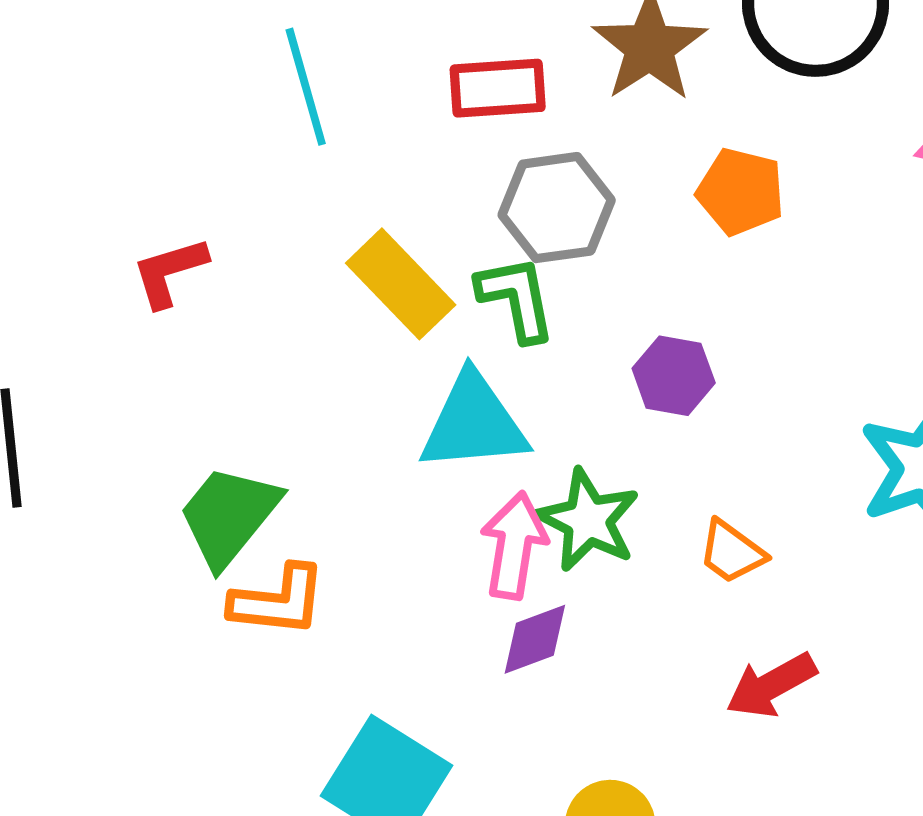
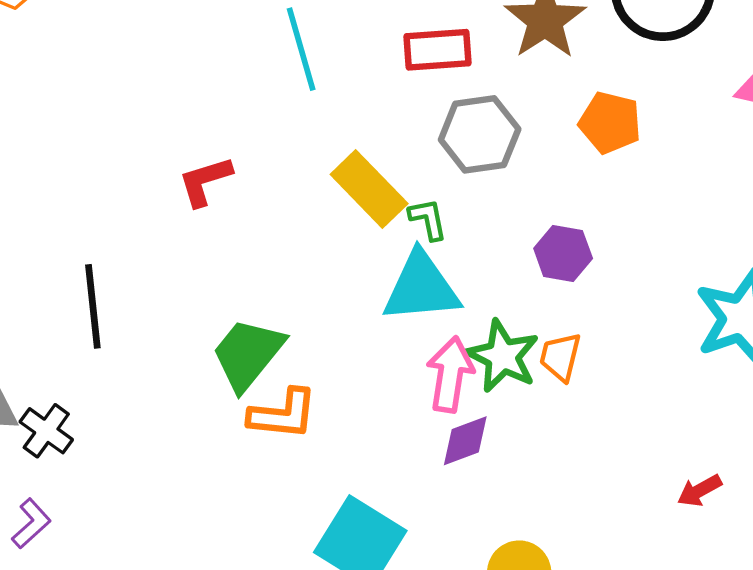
green L-shape: (516, 298) -> (428, 219), moved, size x0.7
orange trapezoid: (732, 552) -> (560, 357), moved, turned 68
red arrow: (771, 685) -> (699, 491), moved, size x0.7

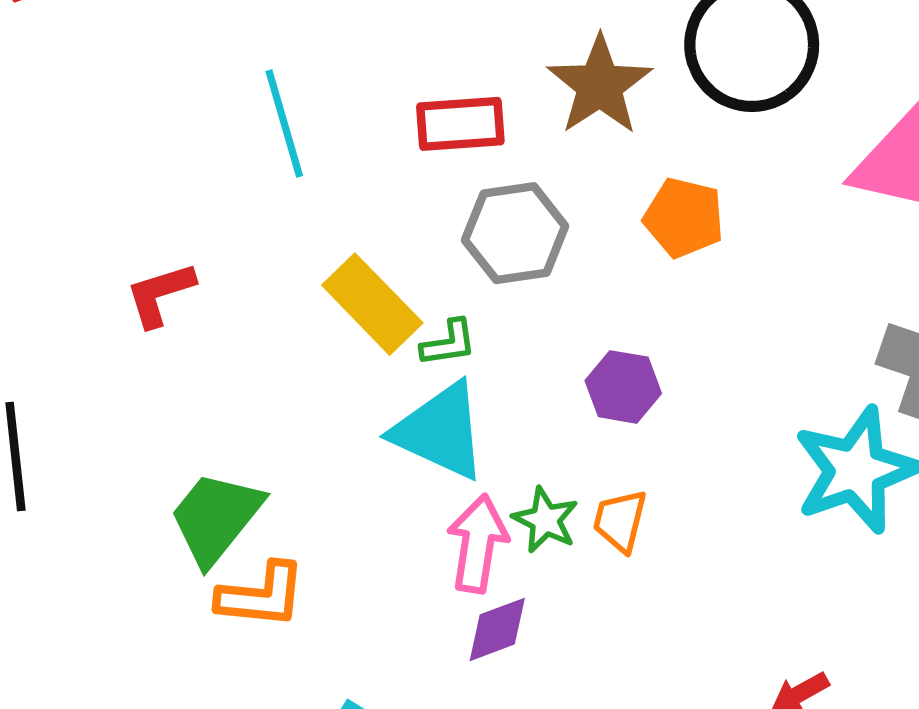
green L-shape: (428, 219) -> (449, 343), turned 93
cyan triangle: (421, 287) -> (440, 431), turned 30
green star: (503, 356) -> (545, 520), size x0.7

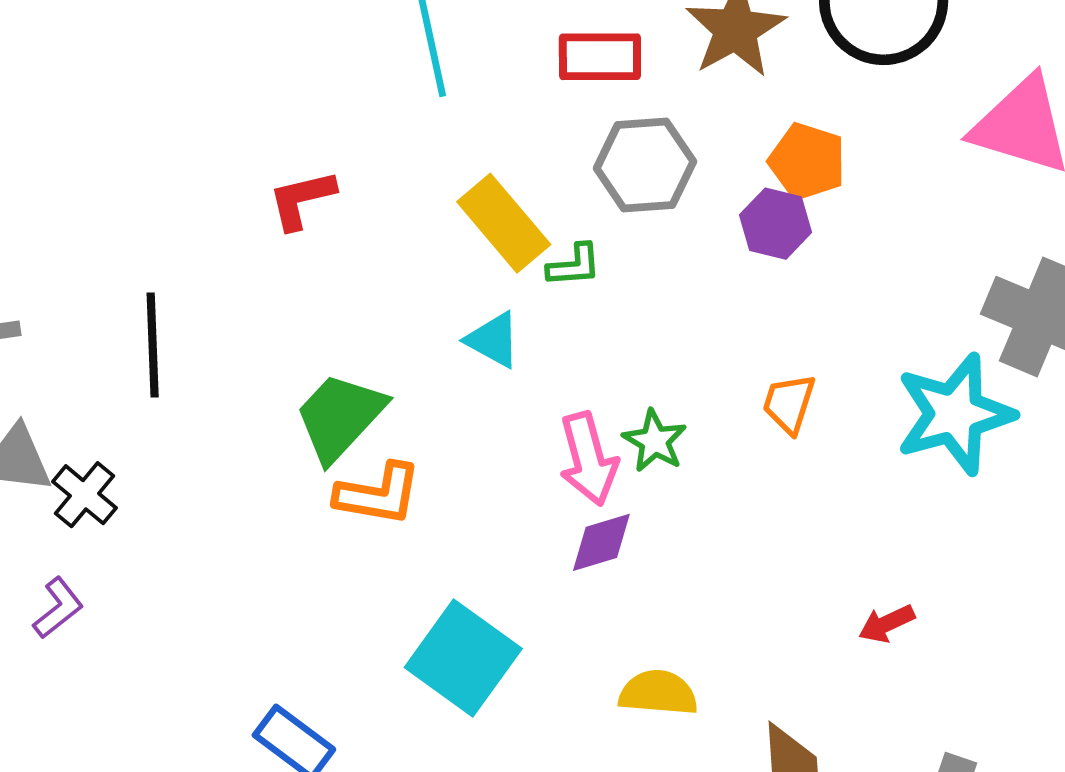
purple hexagon: (623, 387) -> (776, 224), moved
cyan triangle: (440, 431) -> (493, 340), moved, size x0.6
orange trapezoid: (620, 521) -> (789, 404), moved
pink arrow: (478, 544) -> (588, 459), turned 152

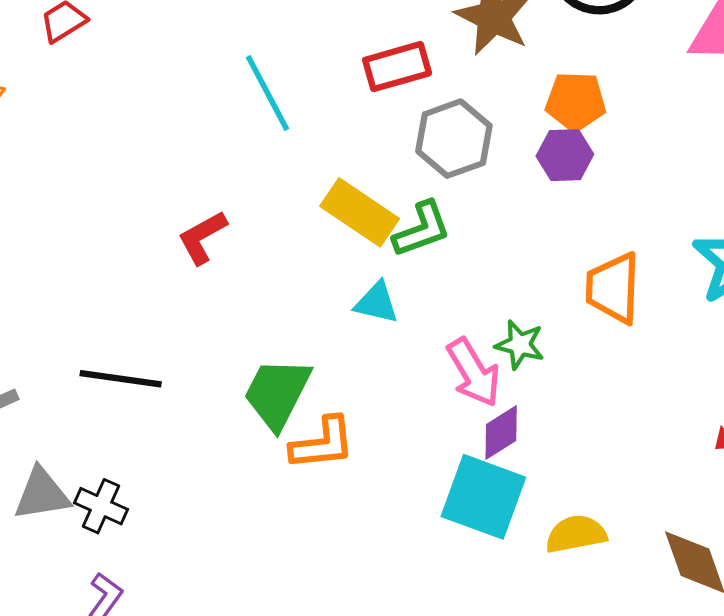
green L-shape: (574, 265) -> (422, 229), size x1.4
black line: (153, 345) -> (121, 379), turned -64
orange trapezoid: (789, 404) -> (613, 288), size x1.5
cyan square: (463, 658) -> (483, 497), moved

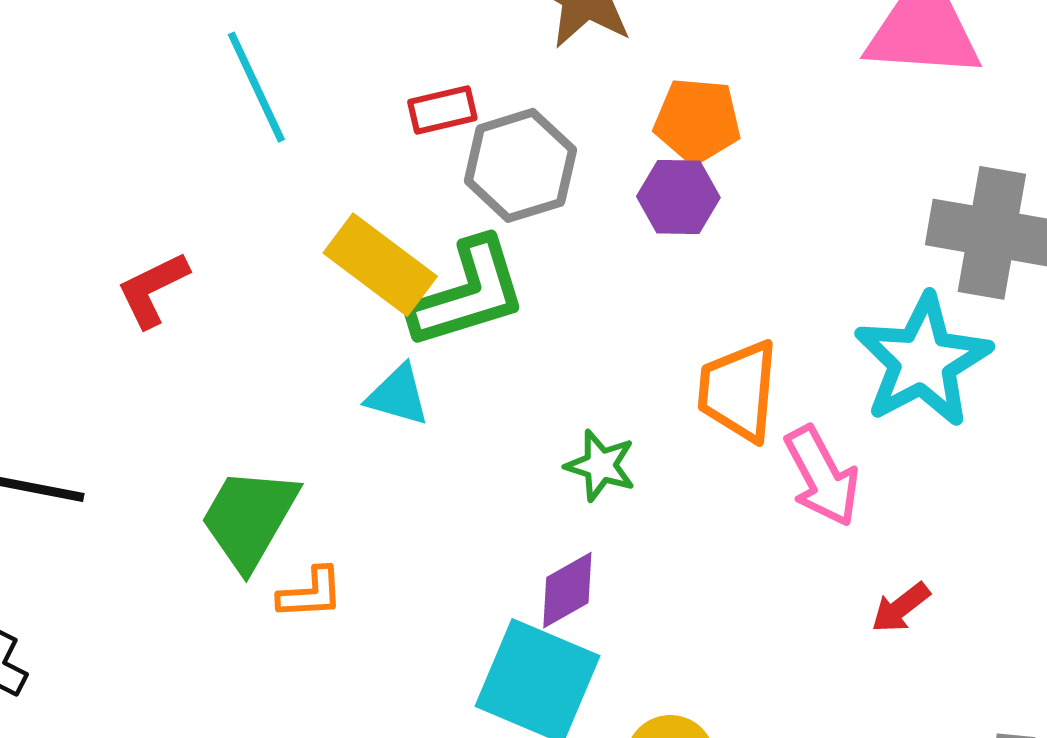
red rectangle: (397, 67) -> (442, 110), moved, size x0.7
green L-shape: (422, 229) -> (468, 293), size x1.4
pink arrow: (474, 372) -> (822, 476), moved
orange L-shape: (323, 443) -> (311, 593), size x0.7

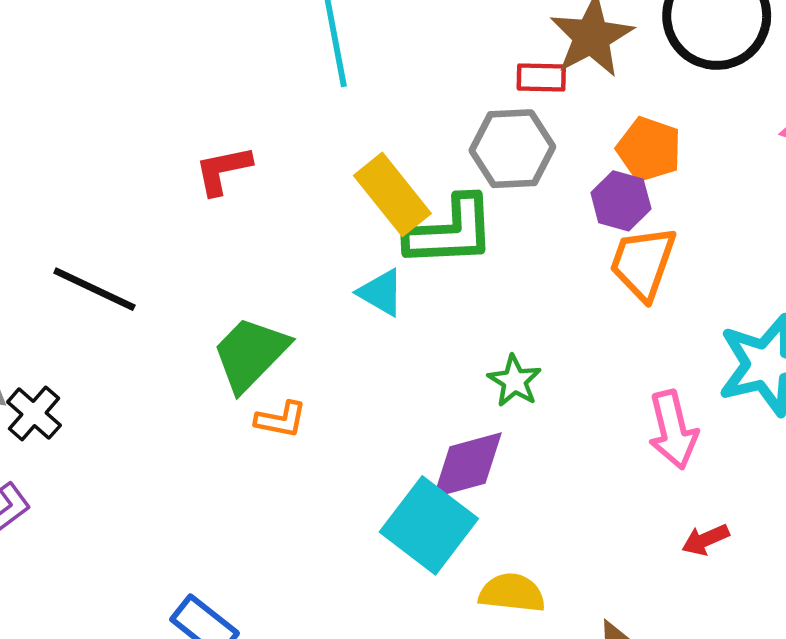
red rectangle: (442, 110) -> (541, 78), moved
orange trapezoid: (738, 391) -> (643, 263), moved
purple diamond: (567, 590) -> (467, 465), size x1.4

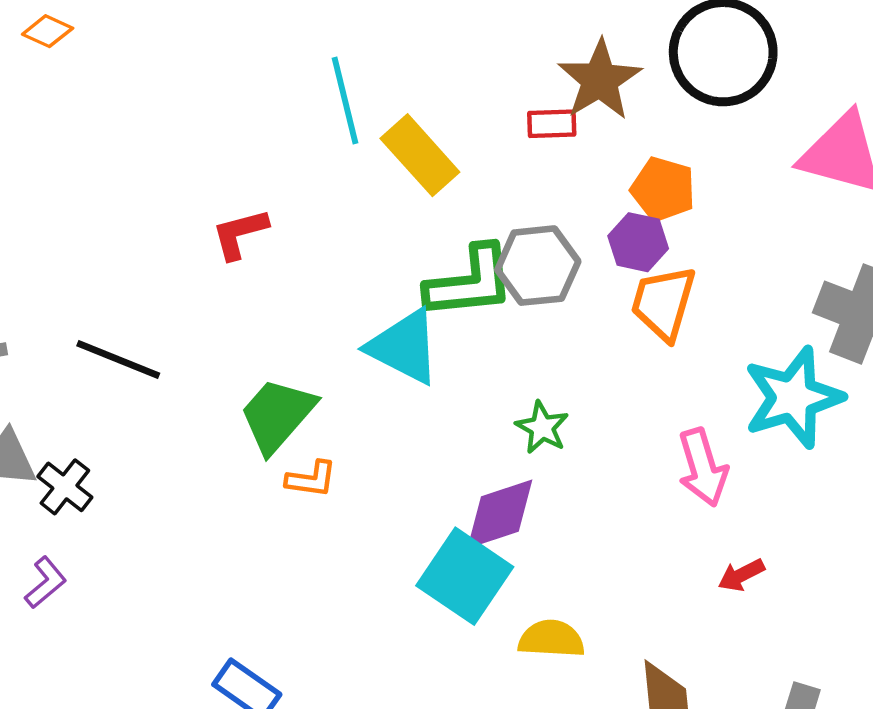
gray hexagon: (512, 149) -> (538, 266), moved
yellow rectangle: (392, 194) -> (420, 155), moved
cyan triangle: (381, 292) -> (404, 347), size x1.6

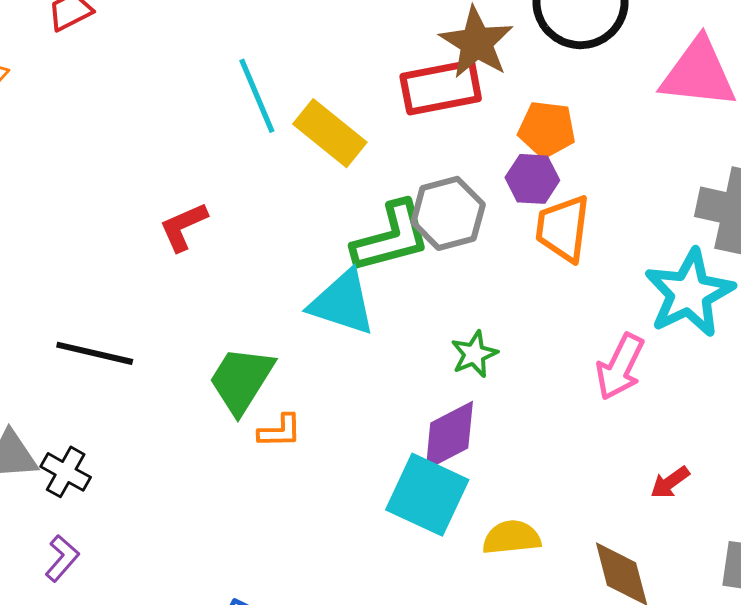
red rectangle: (552, 124) -> (441, 87), size x1.8
green star: (542, 428) -> (474, 354), turned 30
pink arrow: (703, 467) -> (620, 367), turned 52
red arrow: (741, 575) -> (670, 482), moved

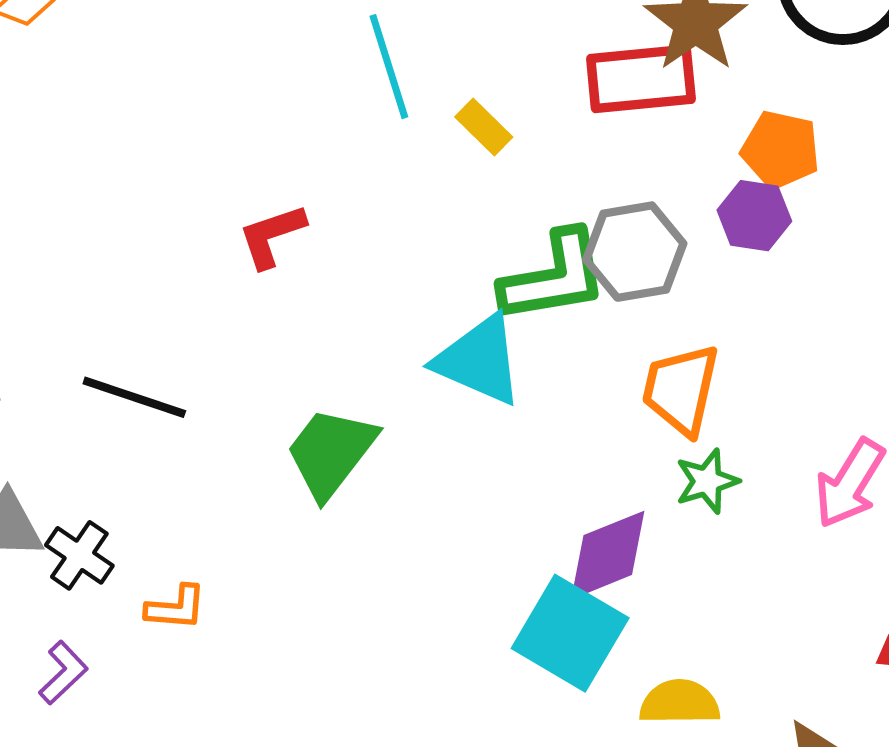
yellow rectangle: (330, 133) -> (484, 127), size x0.6
orange trapezoid: (563, 228) -> (681, 389), moved
green star: (474, 354) -> (707, 481), moved
orange L-shape: (280, 431) -> (176, 608), moved

